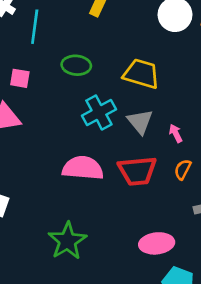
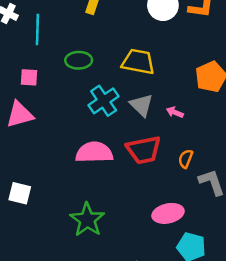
pink arrow: (176, 133) -> (175, 112), turned -35
orange semicircle: (183, 169) -> (186, 159), moved

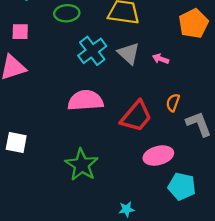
red trapezoid: (144, 150) -> (136, 116), moved, turned -36

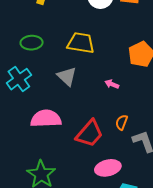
cyan cross: (92, 51) -> (19, 79), moved
gray triangle: (129, 53) -> (67, 76), moved

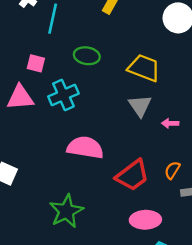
gray triangle: (67, 76) -> (140, 106), moved
pink arrow: (112, 84) -> (170, 123), turned -32

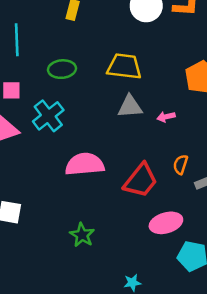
gray triangle: (140, 106) -> (130, 107), turned -45
green star: (66, 211) -> (82, 235), size x0.7

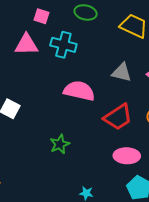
gray triangle: (130, 107) -> (122, 72), moved
cyan cross: (48, 116) -> (63, 45), turned 35

